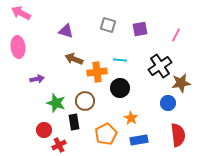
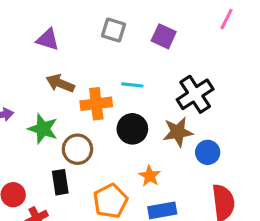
purple square: (140, 29) -> (164, 36), turned 35
pink line: (176, 35) -> (226, 19), moved
brown star: (181, 83) -> (178, 132), moved
green star: (56, 103) -> (43, 129), moved

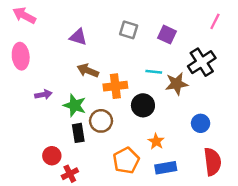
cyan line: (132, 85) -> (154, 72), moved
black cross: (195, 94) -> (202, 62), moved
brown star: (178, 132) -> (177, 84), moved
black rectangle: (60, 182) -> (78, 133), moved

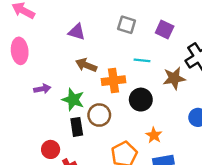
cyan line: (154, 72) -> (142, 60), moved

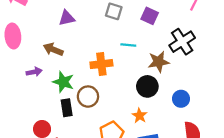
purple triangle: (77, 32) -> (67, 18), turned -30
brown arrow: (86, 65) -> (53, 49), moved
black circle: (141, 100) -> (147, 86), moved

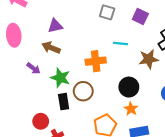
purple triangle: (67, 18) -> (55, 26), moved
purple arrow: (34, 72) -> (33, 68), turned 48
black circle: (147, 86) -> (129, 87), moved

